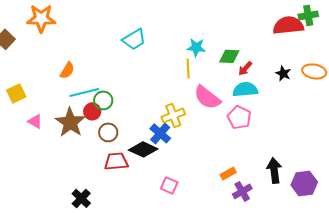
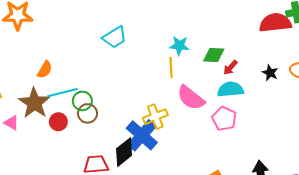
red circle: (92, 111) -> (58, 122), moved
brown star: (70, 122) -> (34, 103), moved
brown circle: (108, 132) -> (88, 113), moved
blue cross: (160, 133) -> (142, 135), size x1.4
black diamond: (143, 149) -> (124, 152), turned -64

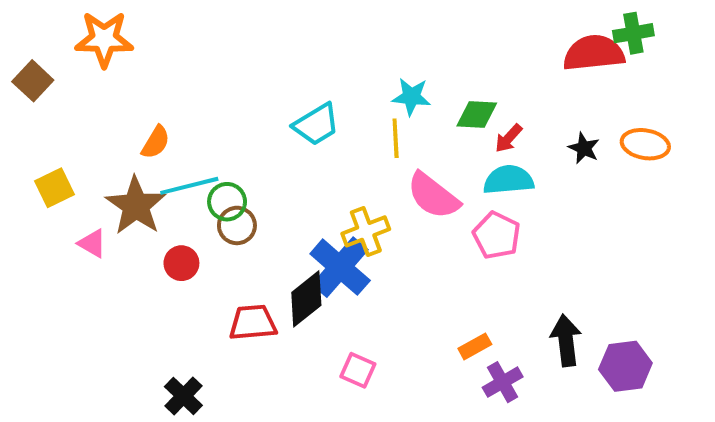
cyan trapezoid: (115, 37) -> (316, 124), moved
red circle: (58, 122) -> (181, 263), moved

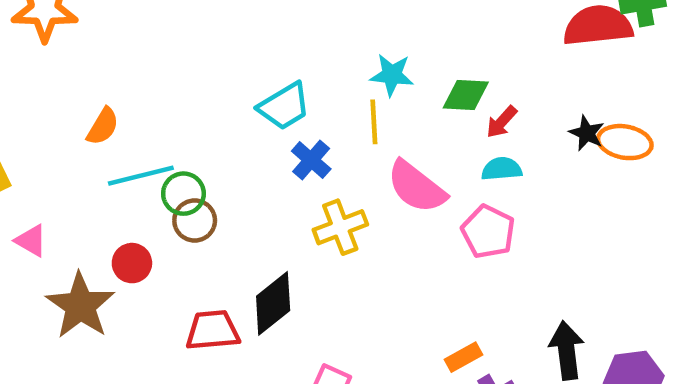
orange ellipse: (645, 144) -> (625, 142), moved
cyan semicircle: (509, 180) -> (502, 169), size x0.7
brown star: (136, 206) -> (80, 306), moved
blue cross: (340, 267) -> (311, 160), moved, size x0.6

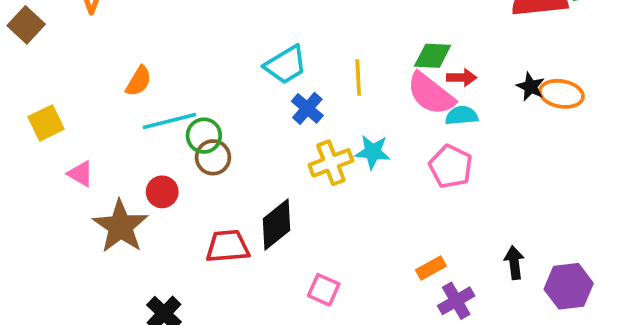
cyan star: (392, 75) -> (373, 152), moved
red arrow: (502, 122) -> (462, 78), turned -132
pink semicircle: (416, 187) -> (431, 94), moved
black arrow: (567, 350) -> (514, 263), size x0.7

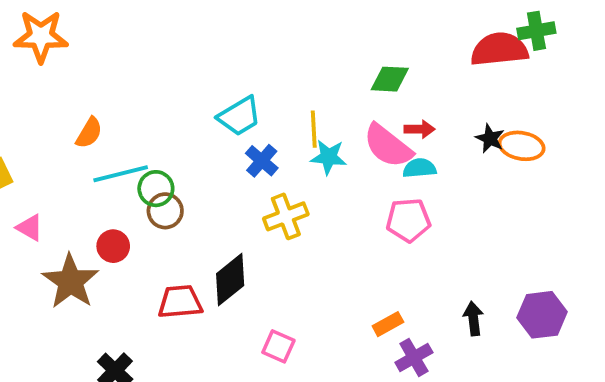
green diamond: (433, 56) -> (390, 79), moved
cyan star: (373, 152) -> (329, 157), moved
pink pentagon: (451, 166) -> (408, 220), turned -30
purple hexagon: (569, 286) -> (542, 315), moved

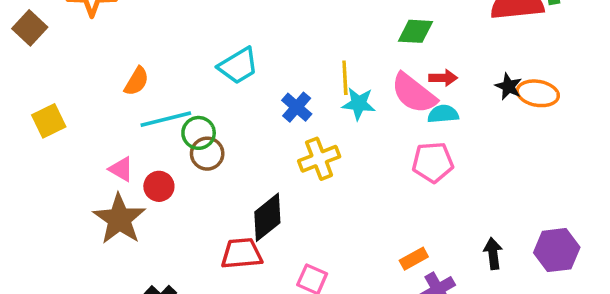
cyan trapezoid: (239, 116) -> (238, 66), moved
pink triangle: (30, 228) -> (121, 169), moved
red trapezoid: (180, 302) -> (242, 253), moved

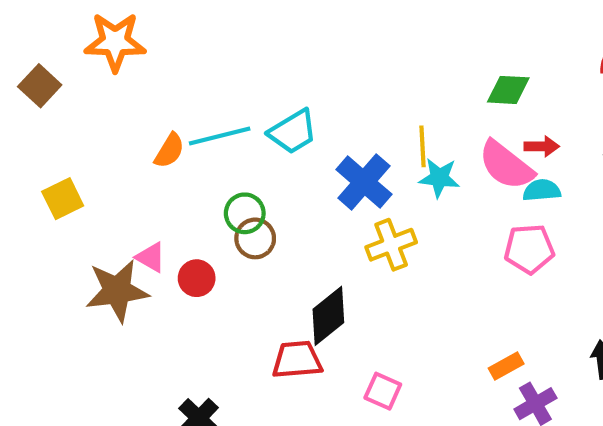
blue cross: (297, 107) -> (364, 182), size x1.5
cyan line: (166, 119) -> (220, 136), moved
brown star: (119, 219) -> (117, 291), moved, turned 30

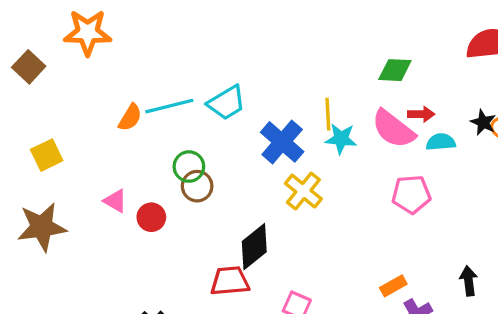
cyan semicircle: (542, 190) -> (441, 142), moved
yellow cross: (391, 245) -> (303, 191), turned -30
brown star: (117, 291) -> (42, 227), moved

